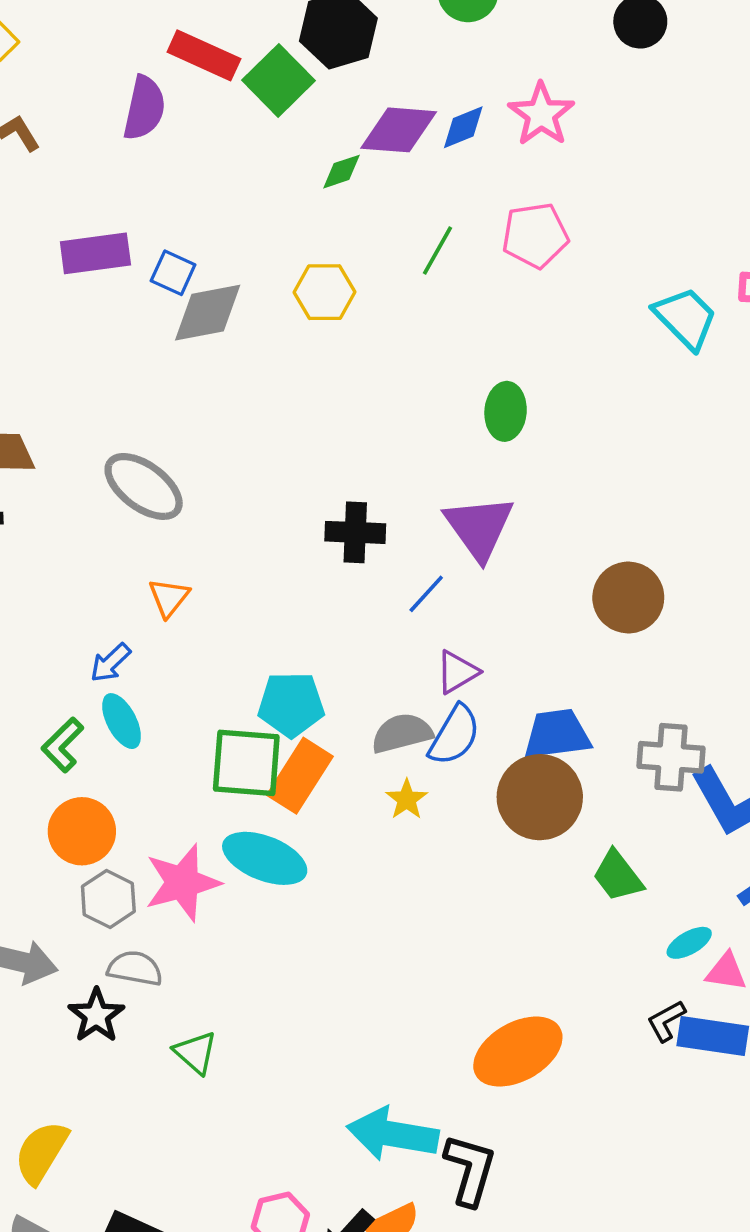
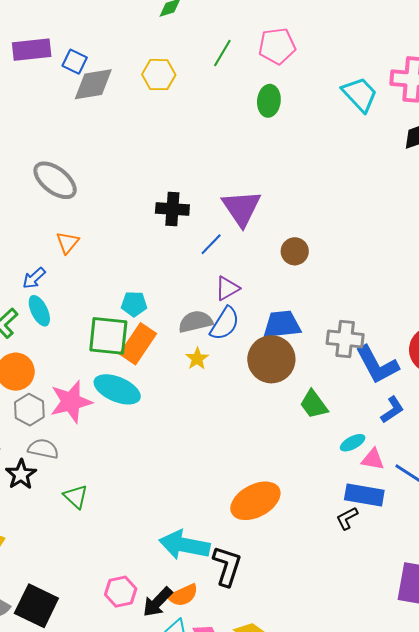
green ellipse: (506, 411) -> (269, 101), moved
brown circle: (628, 598) -> (295, 251), moved, size x0.7
cyan pentagon: (291, 704) -> (134, 304), size x0.7
black L-shape: (666, 1021) -> (347, 518), moved

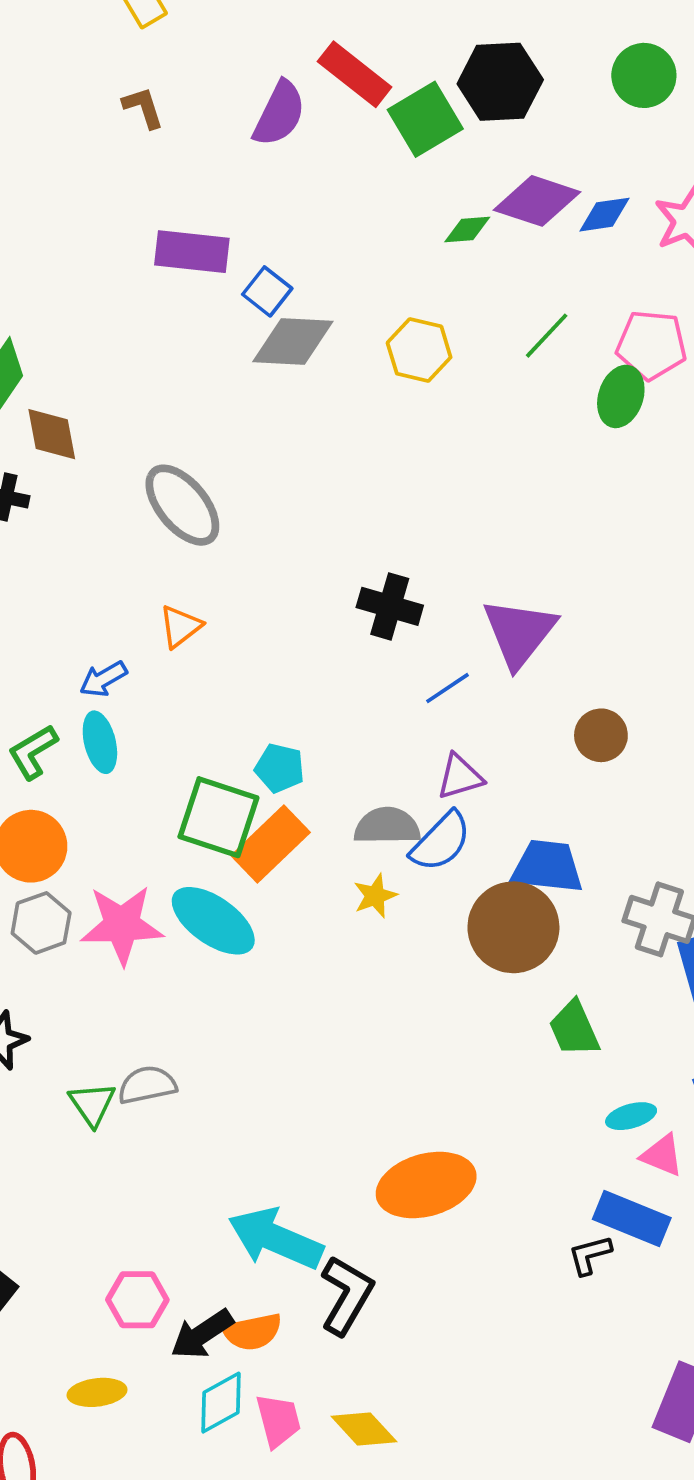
green ellipse: (269, 101) -> (621, 396), moved
gray semicircle: (43, 449) -> (147, 1085), moved, turned -36

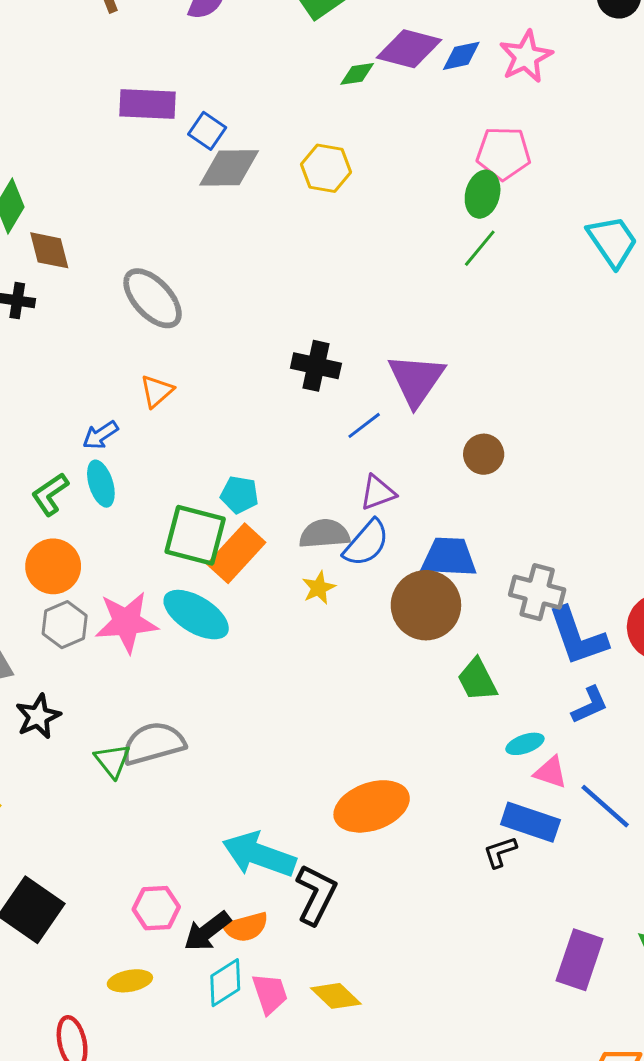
green line: (547, 336) -> (480, 248), moved
gray semicircle: (147, 1085) -> (153, 743), size x1.4

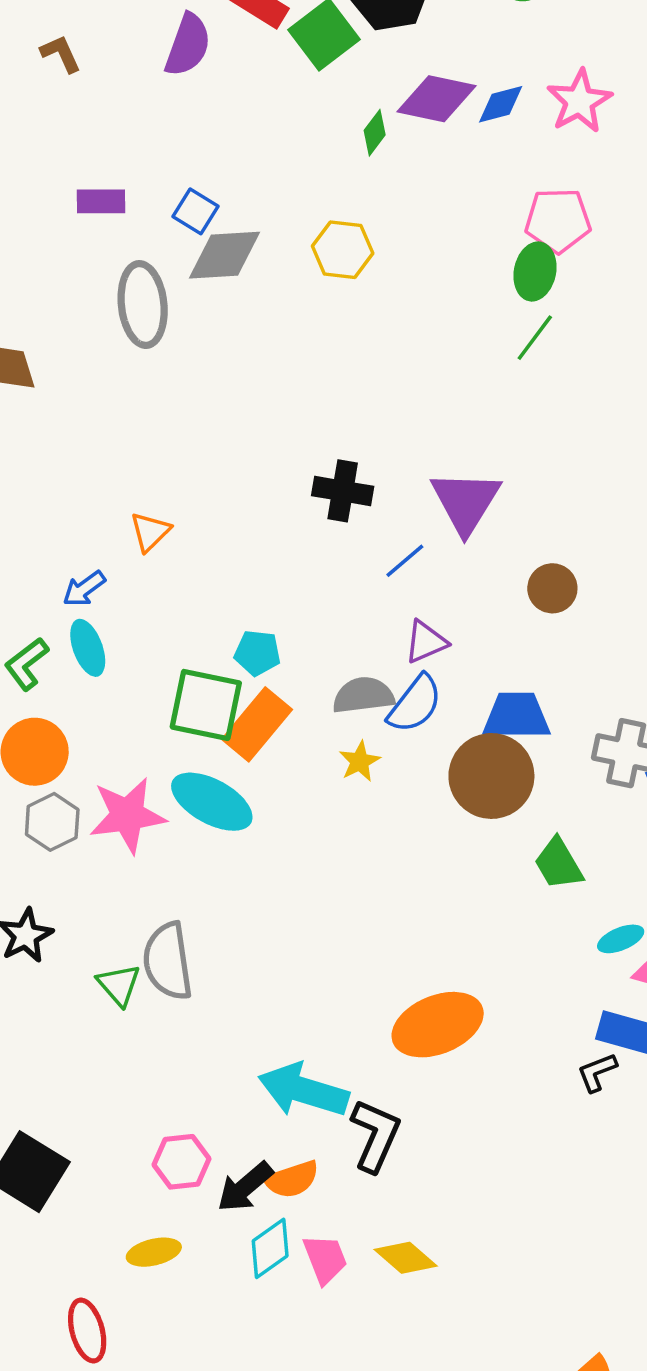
green diamond: (357, 74) -> (375, 133), turned -42
purple rectangle: (148, 104) -> (101, 201), moved, size x0.7
gray ellipse: (153, 298) -> (143, 305), moved, turned 40
gray semicircle: (153, 743) -> (168, 961), turned -80

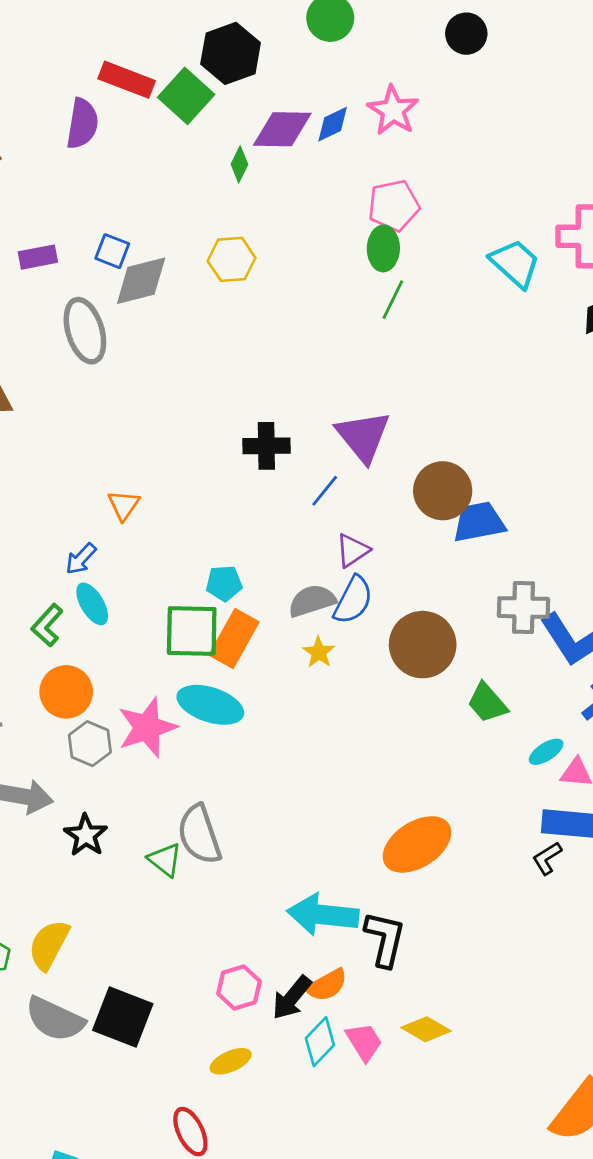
brown circle: (552, 588) -> (443, 491), size x1.5
blue trapezoid: (516, 716) -> (479, 522), moved

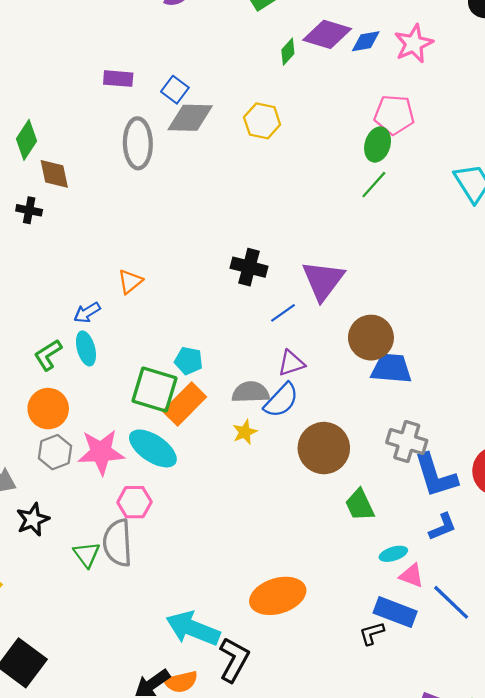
pink hexagon: (239, 987) -> (134, 502), moved

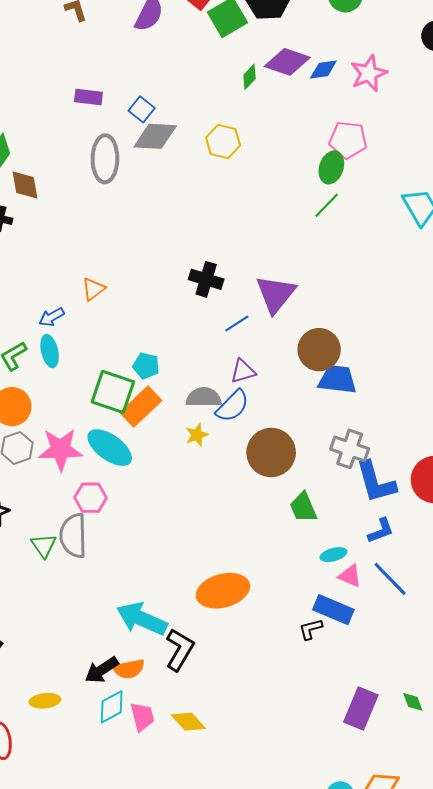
blue line: (451, 602) -> (390, 579), moved

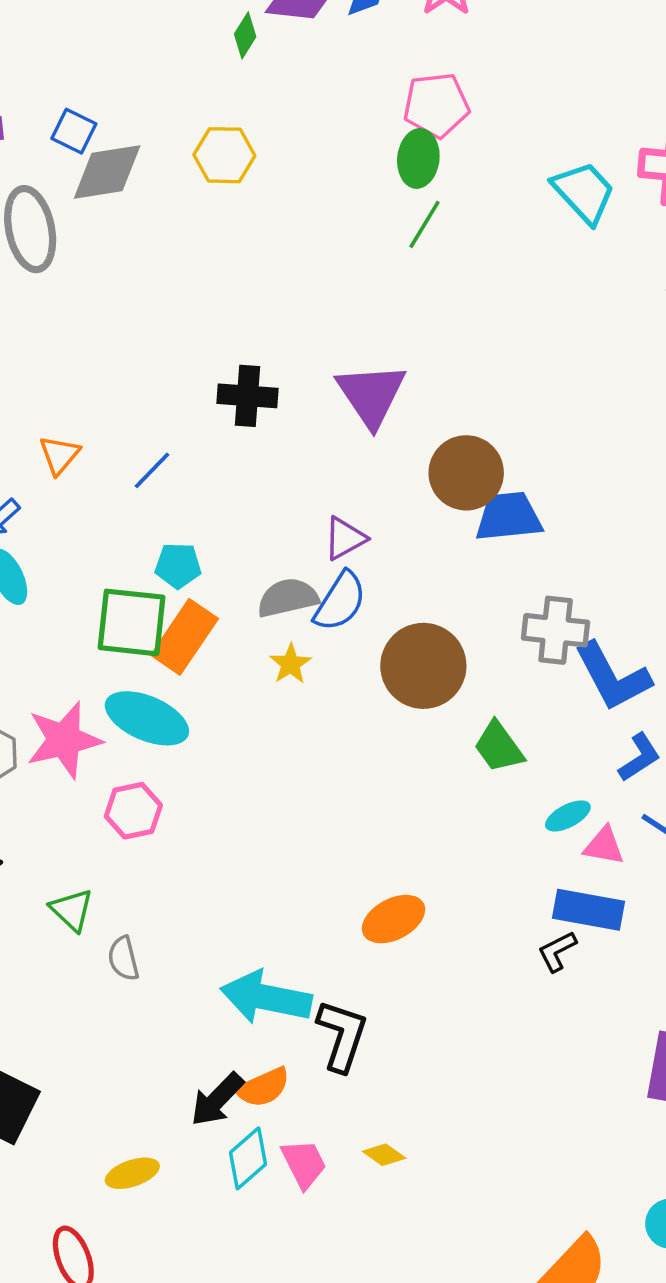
blue line: (237, 324) -> (152, 470), moved
gray semicircle: (73, 536) -> (123, 959), moved, size x0.6
orange ellipse: (223, 591) -> (394, 919), size x0.7
yellow diamond: (188, 722) -> (384, 1155), size x0.7

